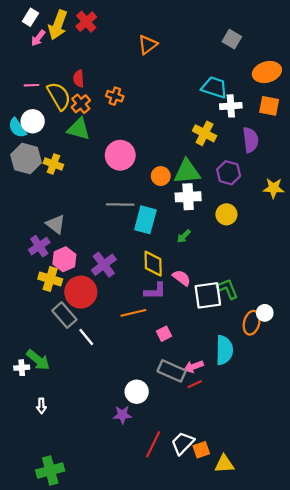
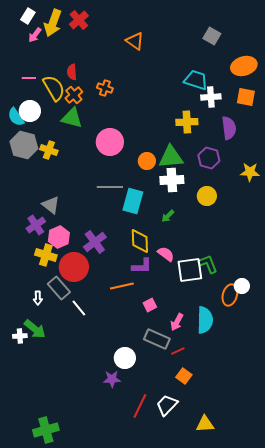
orange triangle: (148, 45) -> (135, 41), turned -48
yellow cross: (205, 133) -> (187, 122), turned -30
pink arrow: (194, 367) -> (177, 322), moved, turned -42
white arrow: (41, 406) -> (38, 298), moved
orange square: (201, 450) -> (184, 376), moved, turned -35

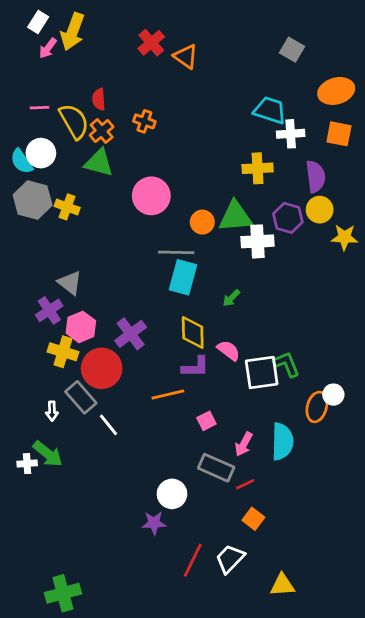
red cross: (79, 20) -> (151, 43), moved
white cross: (172, 180) -> (258, 241), moved
gray line: (110, 187) -> (176, 252), moved
yellow circle: (207, 196) -> (320, 210), moved

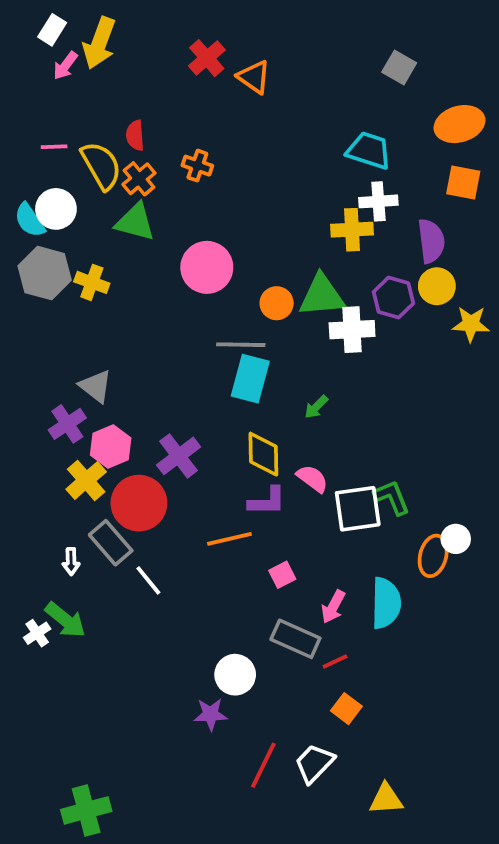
white cross: (291, 134) -> (378, 201), moved
yellow cross: (63, 352) -> (86, 480), turned 32
white cross: (27, 464) -> (37, 633), turned -30

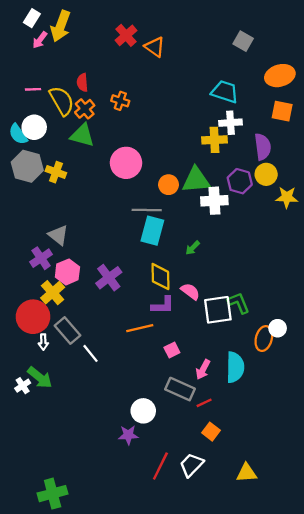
red circle: (139, 503) -> (33, 317), moved
yellow triangle: (386, 799) -> (247, 473), moved

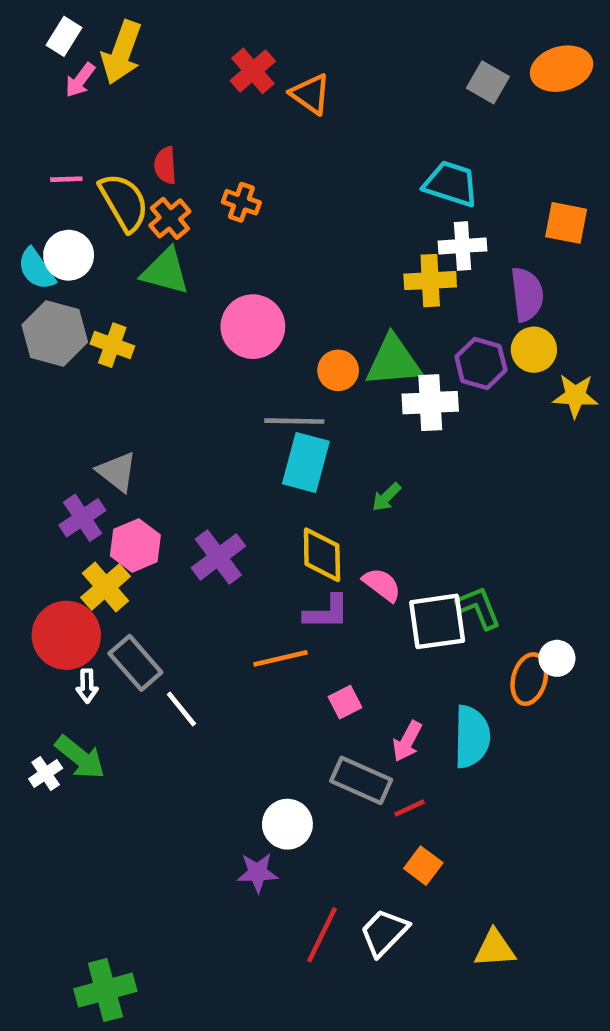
orange ellipse: (280, 76) -> (562, 69), moved

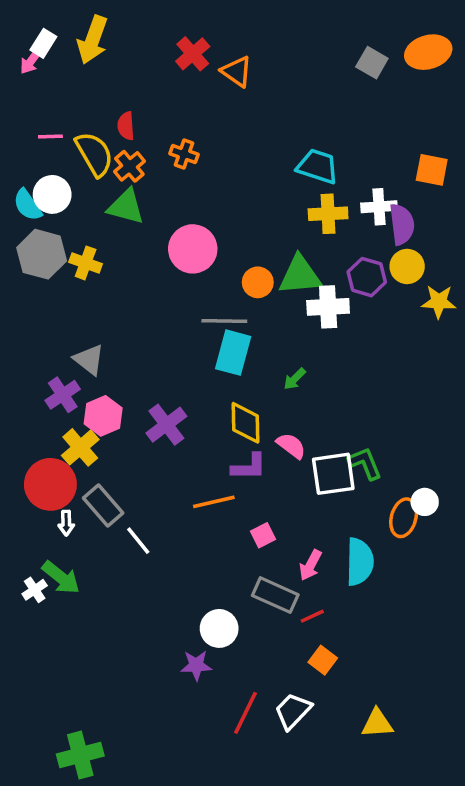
white rectangle: (64, 36) -> (43, 43), moved
pink arrow: (80, 80) -> (31, 61), moved
cyan trapezoid: (451, 184) -> (317, 166), moved
white cross: (462, 246) -> (379, 207), moved

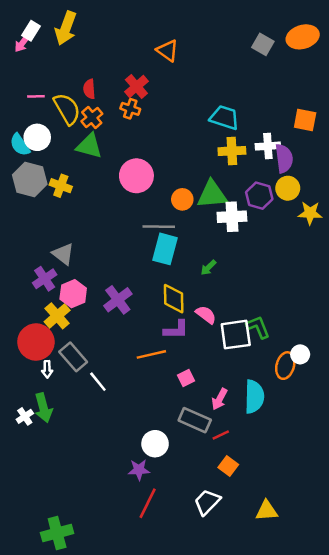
red cross: (193, 54) -> (136, 86), moved
green arrow: (61, 578) -> (43, 408), turned 36
red line: (245, 713) -> (148, 503), moved

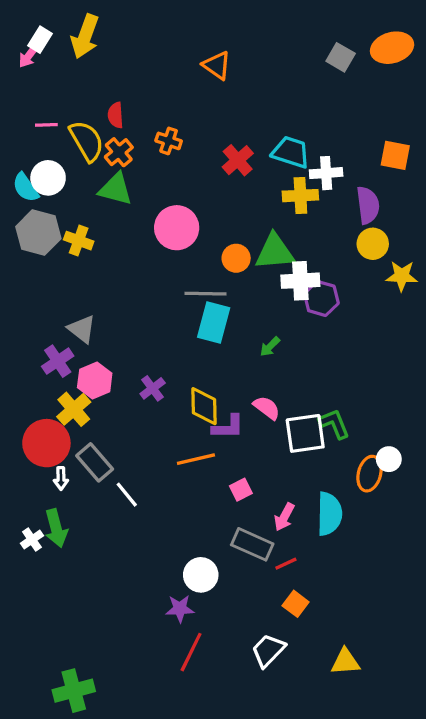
red cross: (136, 86) -> (238, 160), moved
white cross: (268, 146) -> (326, 173), moved
purple hexagon: (259, 196) -> (321, 298), moved
yellow diamond: (174, 299) -> (204, 406), moved
purple cross: (118, 300) -> (153, 388), size x0.7

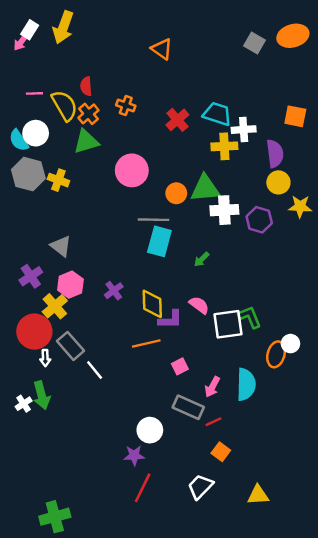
green triangle: (116, 189) -> (86, 142), turned -32
purple hexagon: (321, 298) -> (259, 220), moved
purple cross: (58, 361) -> (31, 276), moved

